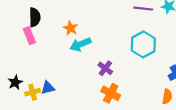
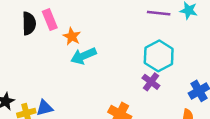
pink rectangle: (29, 36) -> (50, 20), moved
purple cross: (105, 68) -> (151, 82), moved

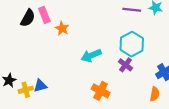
black semicircle: (29, 23) -> (28, 18), turned 30
cyan arrow: (83, 56) -> (91, 55), moved

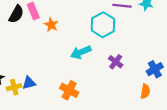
cyan hexagon: (132, 44) -> (103, 25), moved
orange cross: (101, 91) -> (69, 90), moved

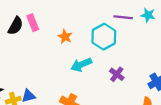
orange star: (51, 25) -> (65, 37), moved

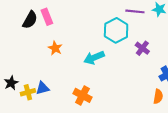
orange star: (65, 37) -> (55, 48), moved
purple cross: (117, 74) -> (142, 48), moved

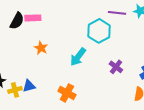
pink rectangle: (47, 17) -> (33, 18), turned -70
purple cross: (142, 48) -> (116, 67), moved
cyan arrow: (94, 58) -> (78, 57), turned -30

